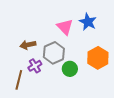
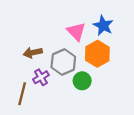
orange hexagon: (98, 58) -> (97, 54), moved

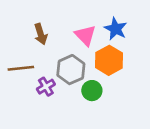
brown arrow: (33, 53) -> (41, 34), moved, turned -96
brown line: (22, 94) -> (21, 68), moved, turned 70

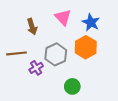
pink triangle: (85, 35) -> (63, 17), moved
green circle: (92, 91) -> (72, 86), moved

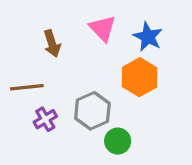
gray hexagon: (56, 54) -> (92, 111), moved
purple cross: (36, 68) -> (45, 119), moved

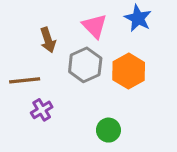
blue star: (148, 37) -> (138, 18), moved
gray hexagon: (92, 111) -> (85, 65), moved

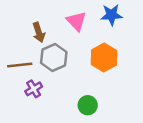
blue star: (138, 18) -> (112, 15), turned -30
gray hexagon: (85, 65) -> (54, 58), moved

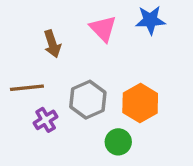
gray hexagon: (54, 58) -> (88, 100), moved
orange hexagon: (104, 58) -> (140, 103), moved

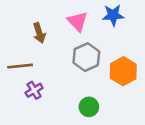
gray hexagon: (88, 100) -> (86, 57), moved
orange hexagon: (140, 103) -> (123, 71), moved

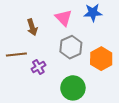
purple cross: (34, 90) -> (38, 67), moved
green circle: (89, 107) -> (73, 88), size x1.5

